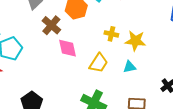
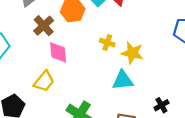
yellow trapezoid: (99, 63) -> (44, 81), moved
cyan triangle: (130, 67) -> (123, 80), size x1.5

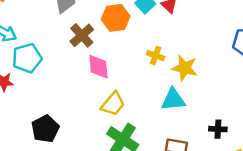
yellow trapezoid: (44, 81) -> (113, 104), moved
black cross: (161, 105) -> (218, 129), turned 32

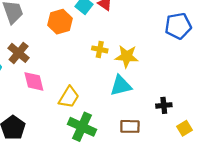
brown cross: (82, 35) -> (19, 53), moved
pink diamond: (98, 67) -> (34, 81), moved

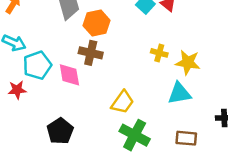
orange hexagon: (60, 22) -> (97, 23), moved
brown cross: (19, 53) -> (91, 53), moved, turned -30
pink diamond: (34, 81) -> (69, 75), moved

